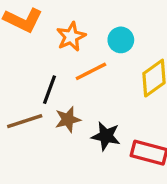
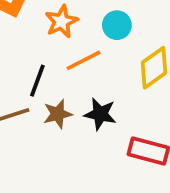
black star: (106, 136) -> (100, 114), moved

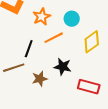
brown star: (58, 114) -> (40, 79), moved

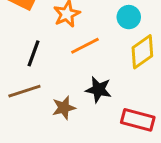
cyan circle: (72, 19) -> (129, 17), moved
black line: (29, 49) -> (34, 53), moved

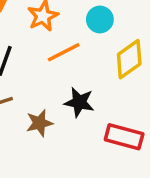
cyan circle: (129, 17) -> (100, 19), moved

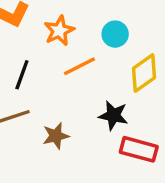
black star: (79, 102) -> (113, 115), moved

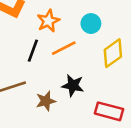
black line: (22, 75) -> (33, 51), moved
black star: (113, 115) -> (73, 85), moved

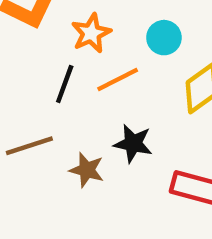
brown star: (46, 101) -> (87, 170), turned 30

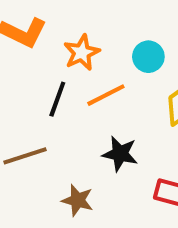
brown star: (87, 170) -> (78, 200), moved

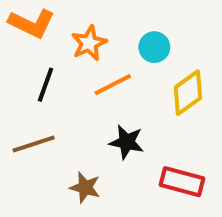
black line: (57, 99) -> (46, 85), moved

